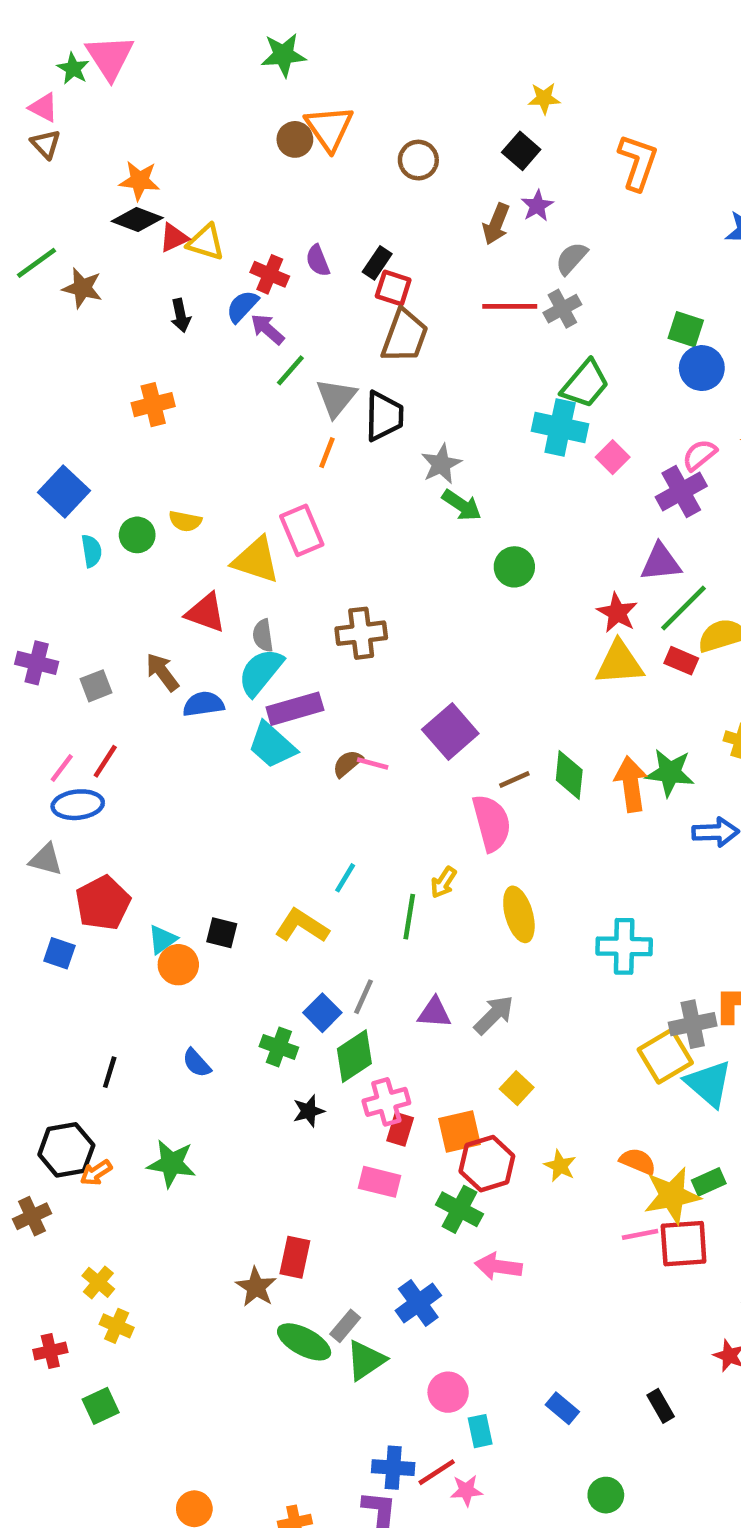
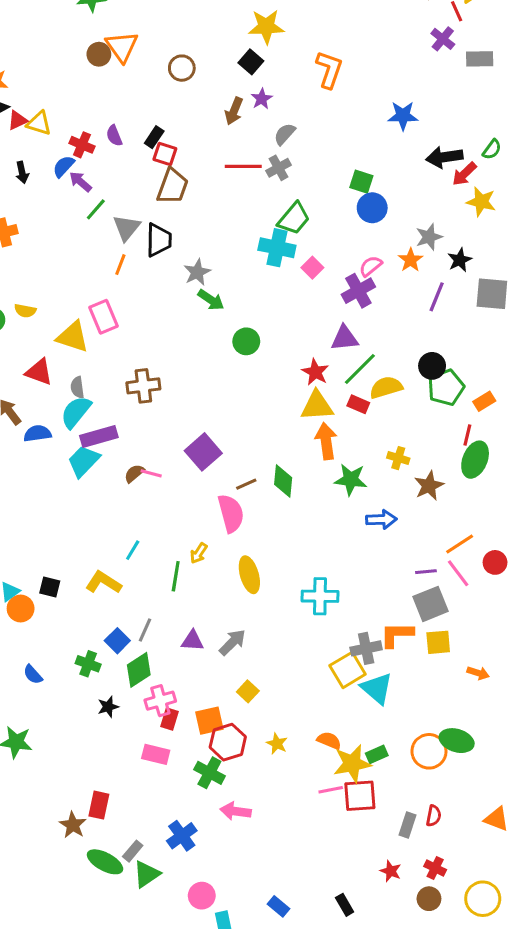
yellow star: (544, 98) -> (266, 27), size x1.6
cyan trapezoid: (272, 745) -> (84, 461), turned 92
orange arrow: (631, 784) -> (326, 441), moved

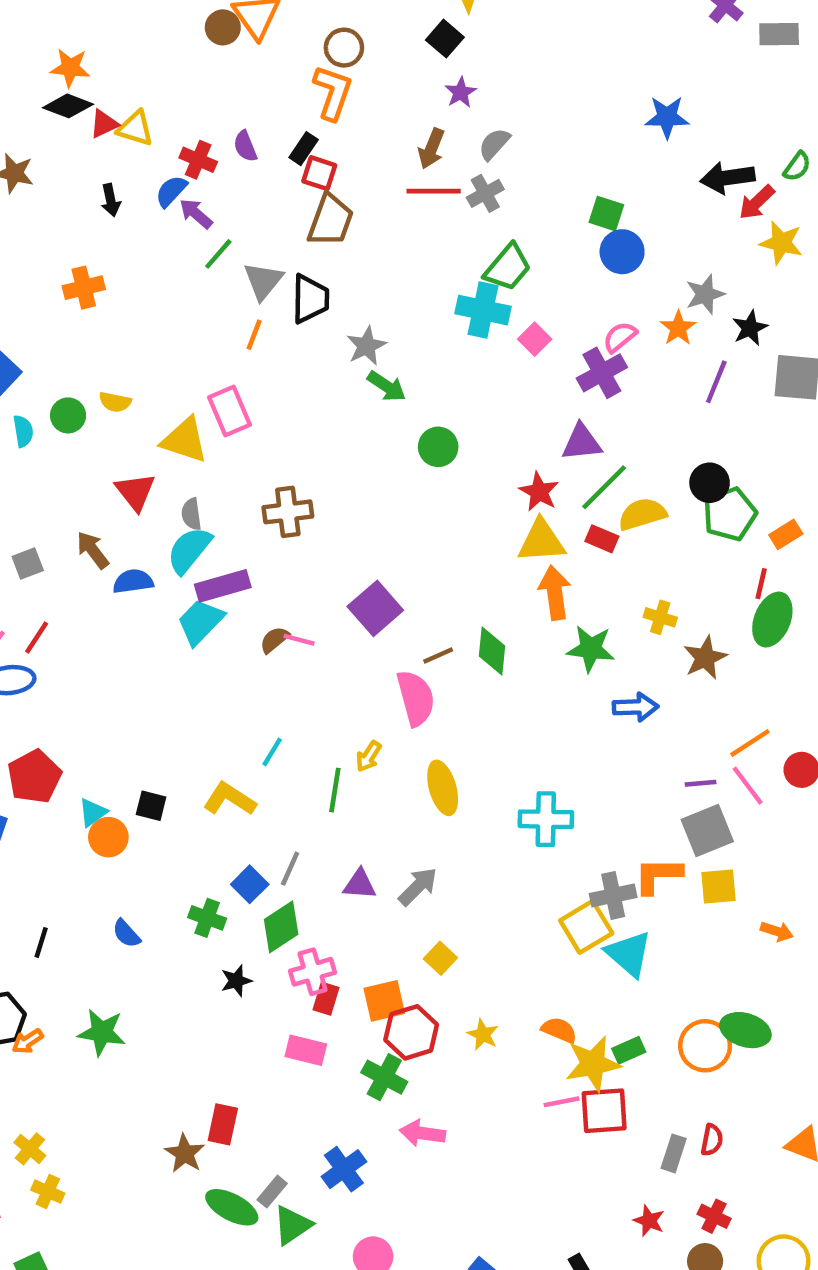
orange L-shape: (329, 70) -> (333, 92), moved
brown arrow: (234, 111) -> (431, 149), moved
red triangle: (39, 372) -> (135, 492), turned 32

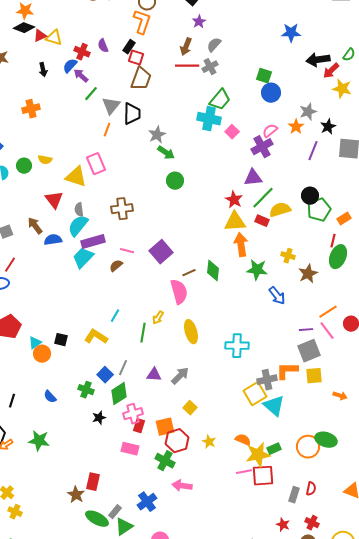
green circle: (438, 447) -> (175, 181), moved
pink line: (299, 640) -> (127, 251), moved
blue arrow: (636, 707) -> (277, 296), turned 54

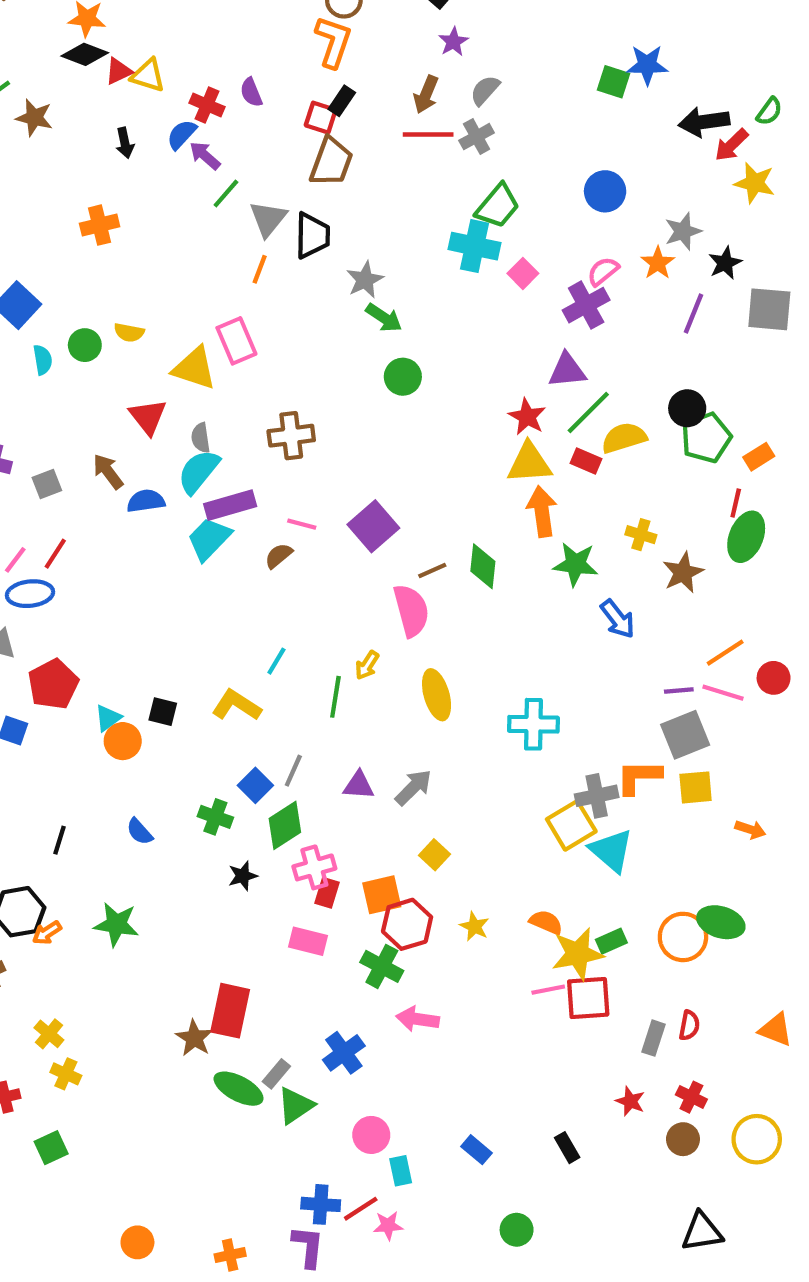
black rectangle: (129, 47) -> (342, 101), moved
green square: (264, 76) -> (613, 82), moved
pink line: (327, 331) -> (723, 693), turned -36
red rectangle: (93, 482) -> (230, 1011), size x1.4

